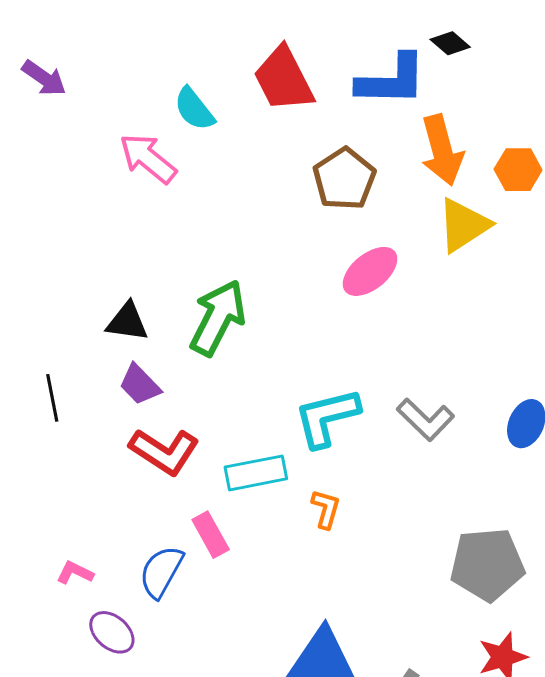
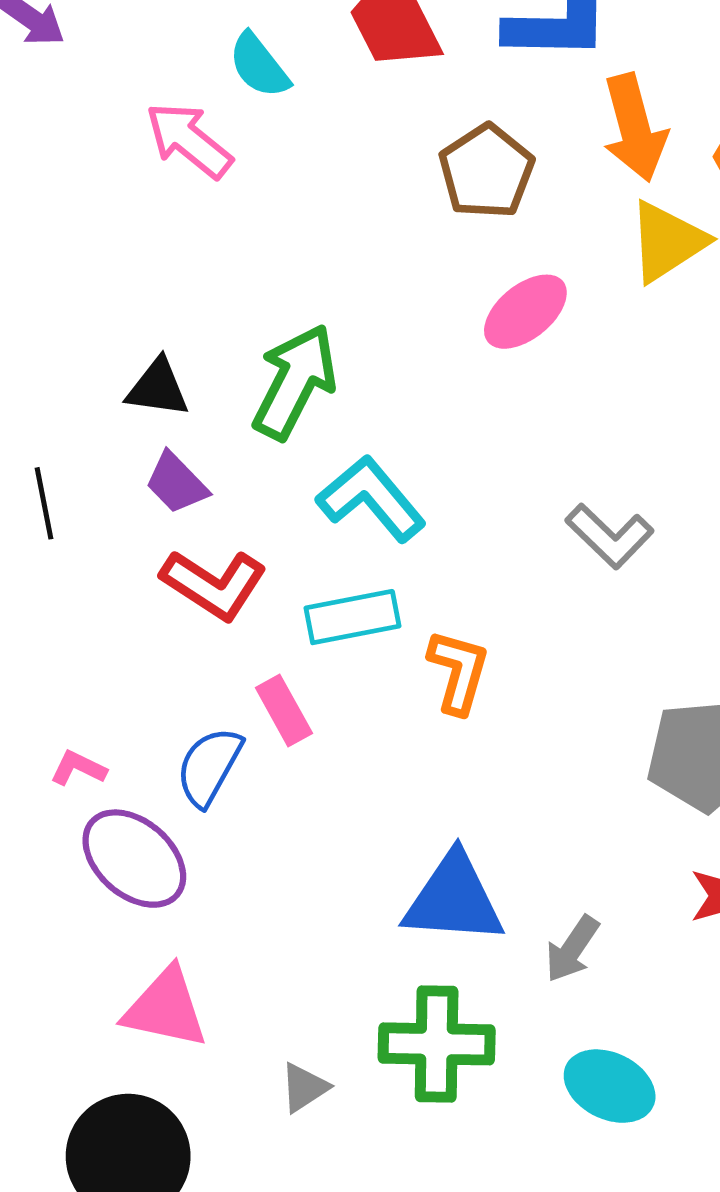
cyan L-shape: (327, 417) -> (371, 499), moved, turned 64
orange L-shape: (326, 509) -> (458, 672), size x1.4
purple ellipse: (112, 632) -> (134, 859), size x1.5

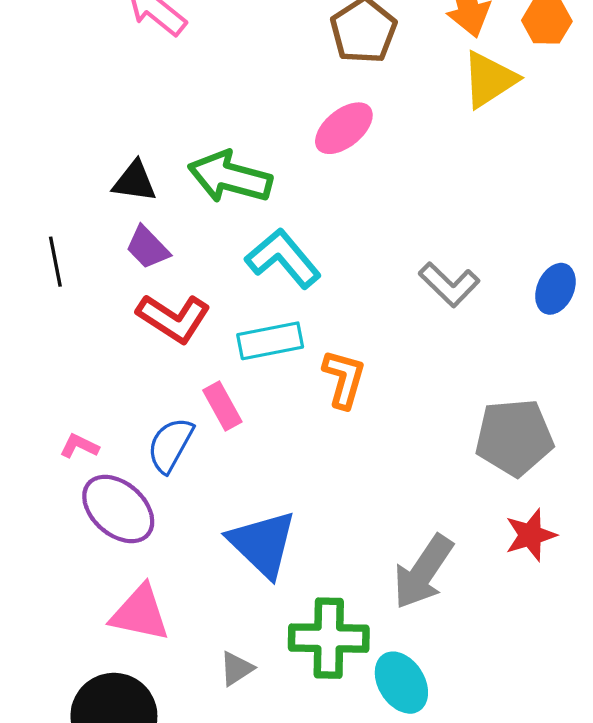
pink ellipse: (525, 312) -> (344, 128), moved
green arrow: (295, 382) -> (230, 177), turned -102
blue triangle: (454, 899) -> (263, 544), moved, turned 40
gray arrow: (572, 949) -> (423, 572), size x1.6
cyan ellipse: (610, 1086) -> (401, 683), moved, turned 32

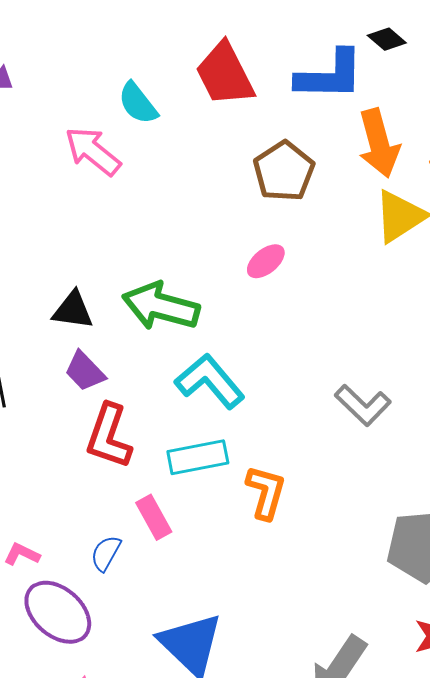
pink ellipse: (344, 128) -> (266, 261), size x0.7
red L-shape: (174, 318) -> (109, 436), turned 76
blue semicircle: (170, 445) -> (106, 553), size x0.7

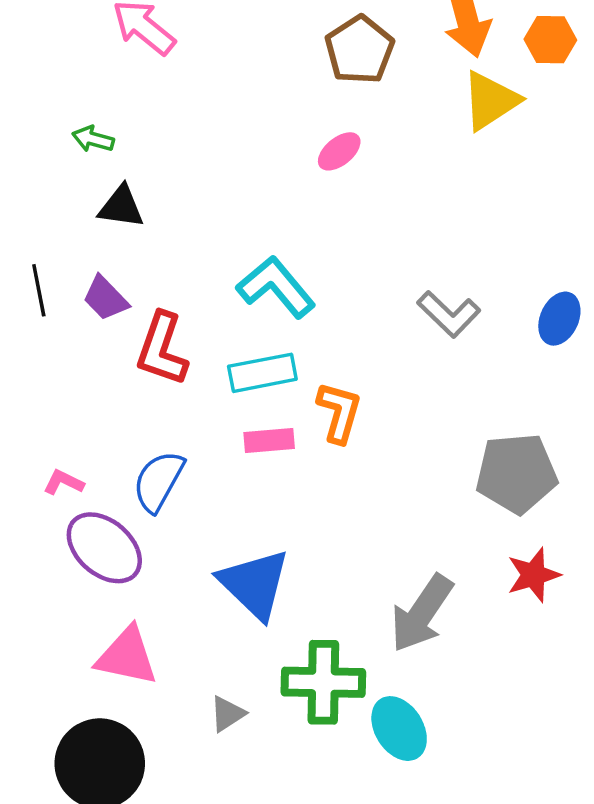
green arrow: (161, 306) -> (93, 139), moved, size x0.5
purple trapezoid: (85, 371) -> (105, 298), moved
pink rectangle: (154, 517) -> (269, 441), moved, turned -66
blue semicircle: (106, 553) -> (159, 481), size x1.5

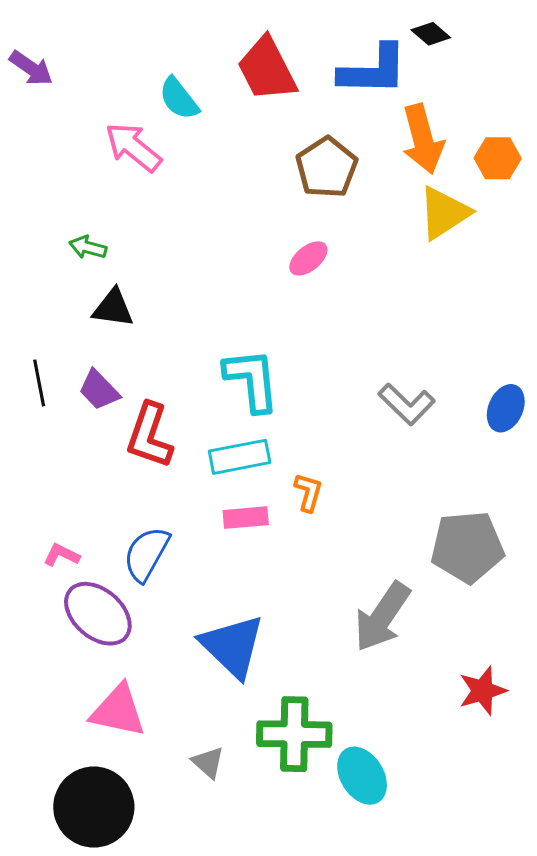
cyan L-shape: (276, 287) -> (252, 380), turned 34
orange L-shape: (339, 412) -> (308, 492), size x0.7
red star: (533, 575) -> (482, 691), moved
gray arrow: (422, 613) -> (382, 617), moved
gray triangle: (227, 714) -> (208, 762), turned -45

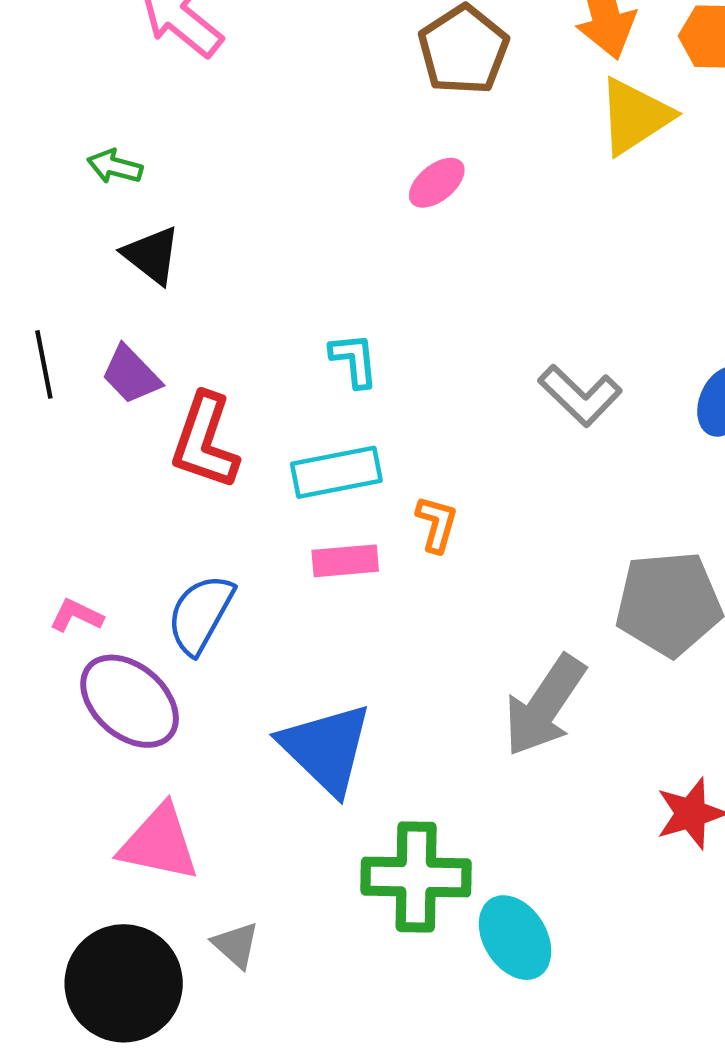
black triangle: (113, 308) -> (152, 255), turned 30
cyan L-shape: (252, 380) -> (354, 360), size x0.6
gray triangle: (208, 762) -> (236, 945), moved

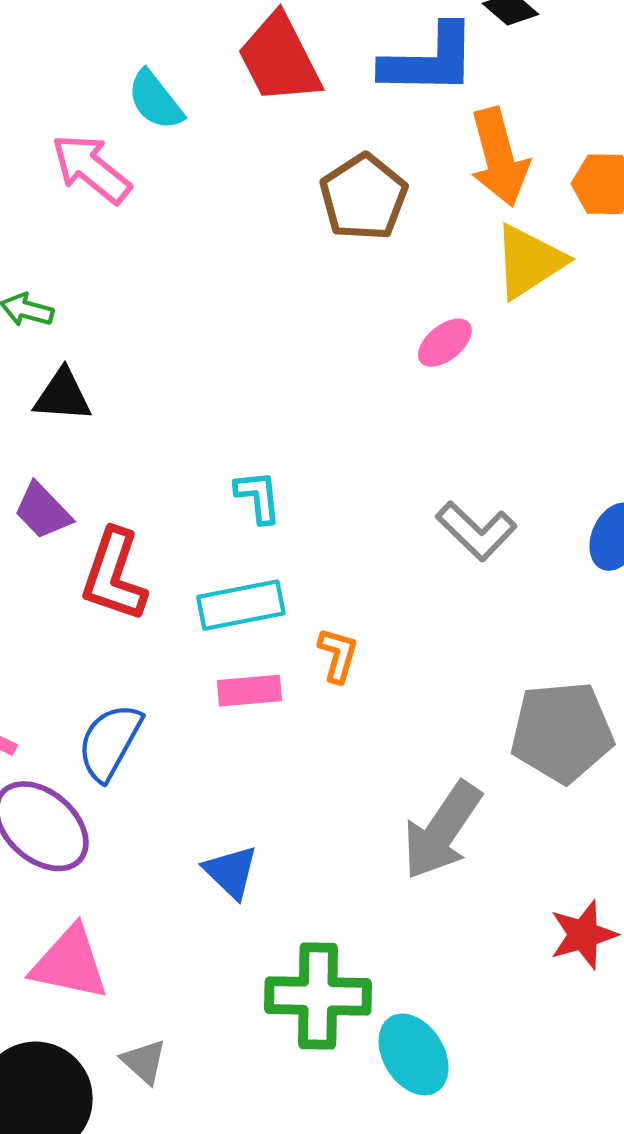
pink ellipse: (437, 183) -> (445, 343), moved
black triangle: (152, 255) -> (63, 395), turned -34
blue triangle: (326, 748) -> (231, 872), size x0.6

